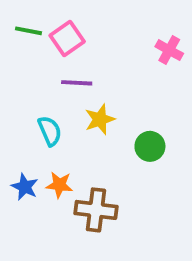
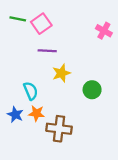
cyan semicircle: (50, 131) -> (31, 91), moved

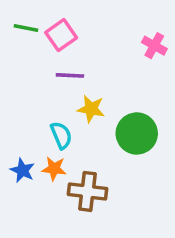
yellow star: (61, 73) -> (91, 109), turned 30
green circle: (92, 90) -> (137, 133), size x1.5
cyan semicircle: (31, 91) -> (61, 135), moved

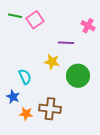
purple line: (70, 75) -> (66, 43), moved
cyan semicircle: (61, 135) -> (25, 77), moved
orange star: (54, 169) -> (26, 114), moved

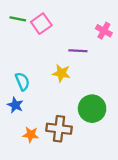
green circle: (78, 76) -> (92, 109), moved
cyan semicircle: (25, 77) -> (22, 81), moved
blue star: (13, 97) -> (15, 105), moved

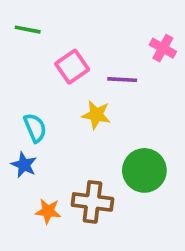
pink square: (41, 24) -> (72, 67), moved

